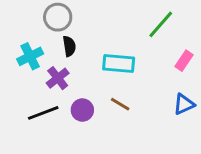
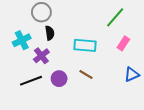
pink rectangle: (184, 61) -> (123, 43), moved

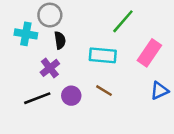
green line: (115, 17) -> (123, 21), moved
cyan cross: (22, 40) -> (26, 34), moved, turned 36
pink rectangle: (123, 43) -> (149, 53), size x1.5

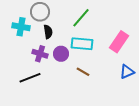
green line: (123, 21) -> (81, 18), moved
purple cross: (50, 68) -> (40, 54), turned -35
purple circle: (71, 96) -> (61, 54), moved

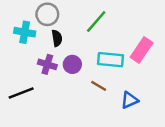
cyan rectangle: (82, 44) -> (111, 60), moved
blue triangle: (127, 72) -> (130, 100), moved
black line: (30, 78) -> (21, 93), moved

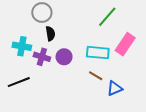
green line: (96, 21) -> (107, 17), moved
cyan cross: (25, 32) -> (22, 46), moved
brown line: (99, 86) -> (96, 76), moved

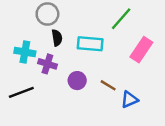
cyan rectangle: (98, 53) -> (90, 44), moved
purple circle: (64, 57) -> (77, 81), moved

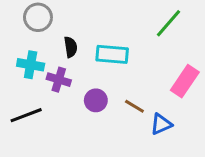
gray circle: (47, 14) -> (38, 17), moved
green line: (121, 19) -> (169, 23), moved
pink rectangle: (141, 50) -> (185, 81), moved

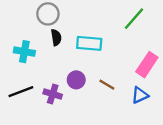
gray circle: (38, 17) -> (48, 14), moved
purple cross: (59, 80) -> (53, 94), moved
blue triangle: (161, 124) -> (140, 95), moved

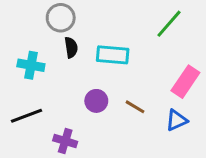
purple cross: (53, 94) -> (65, 141), moved

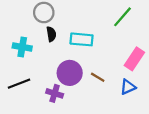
purple circle: (96, 101) -> (70, 73), size x1.5
purple cross: (65, 141) -> (55, 93), moved

